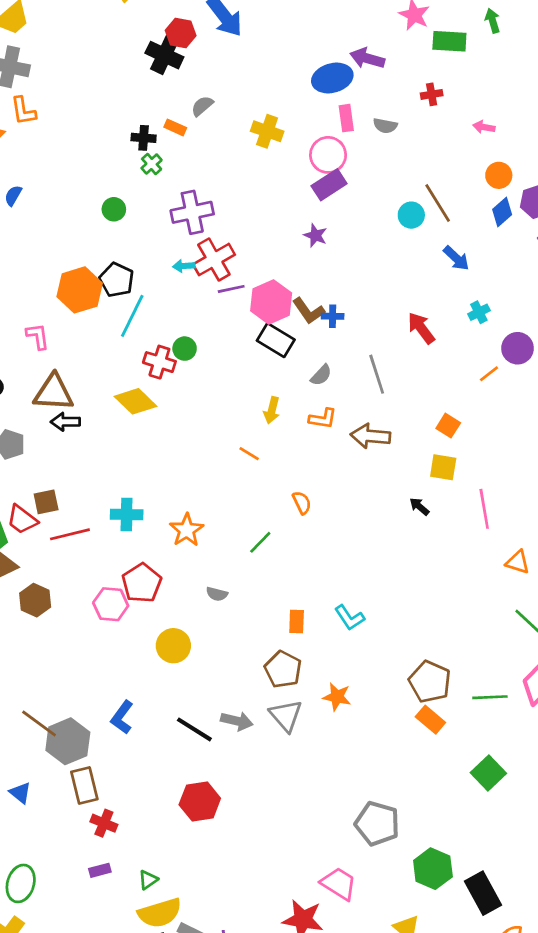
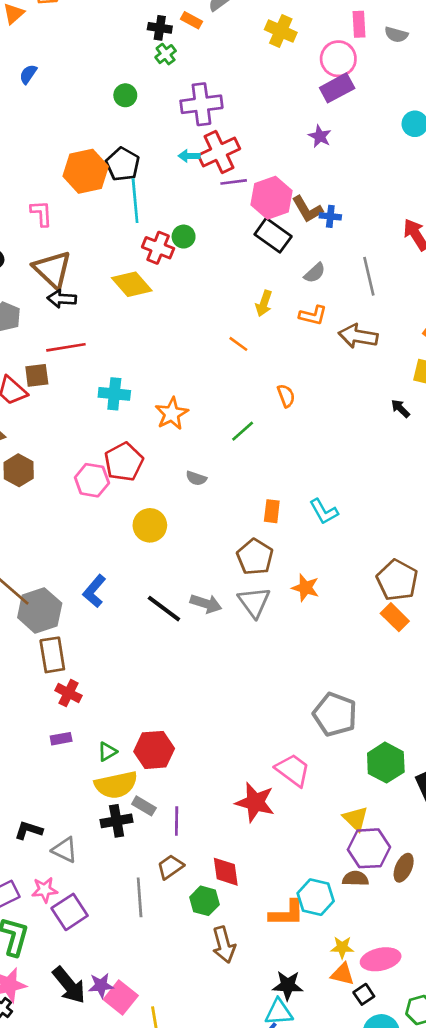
cyan line: (132, 316) -> (135, 201), turned -36
brown triangle: (54, 393) -> (52, 269), turned 36
red line: (70, 534) -> (66, 347), moved
red hexagon: (200, 801) -> (154, 750), moved

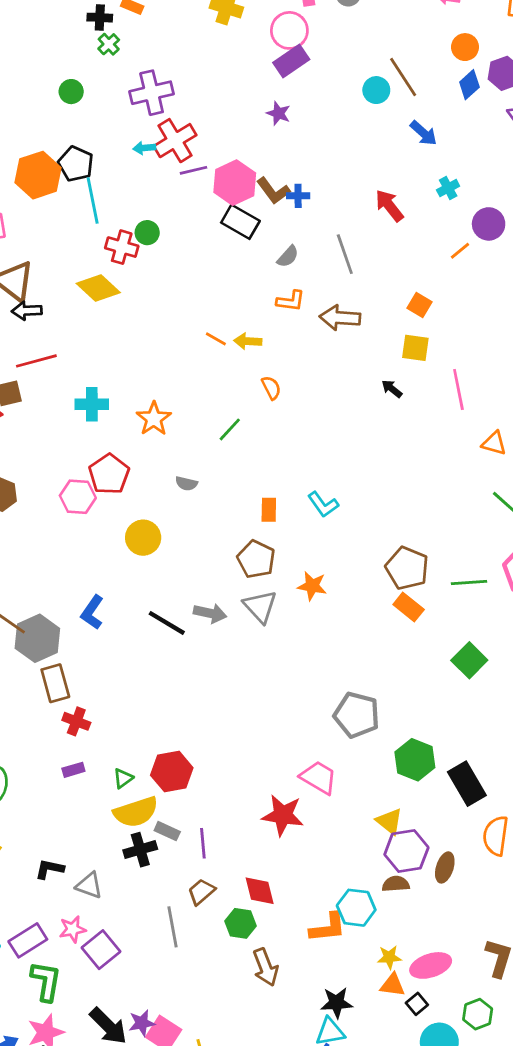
yellow arrow: (264, 303) -> (248, 341), moved, turned 80

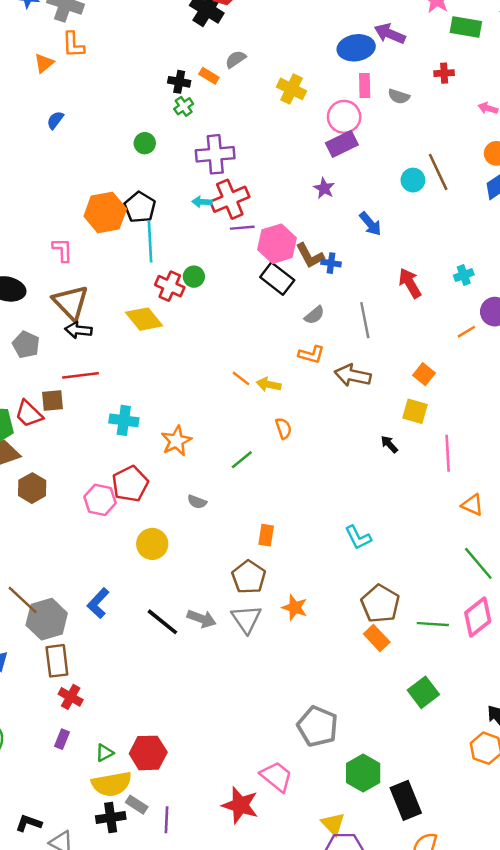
blue arrow: (423, 133) -> (370, 224), moved
cyan L-shape: (323, 504) -> (358, 537), moved
purple rectangle: (73, 770) -> (62, 739), turned -60

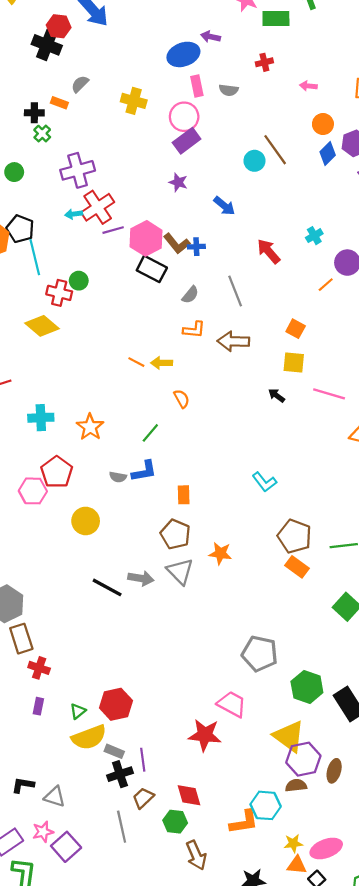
purple arrow: (390, 34) -> (211, 37), size x0.7
pink line: (448, 453) -> (329, 394), turned -60
blue L-shape: (98, 603) -> (144, 471), moved, turned -132
black cross: (111, 818) -> (120, 774), moved
yellow triangle: (333, 824) -> (289, 736), size x1.5

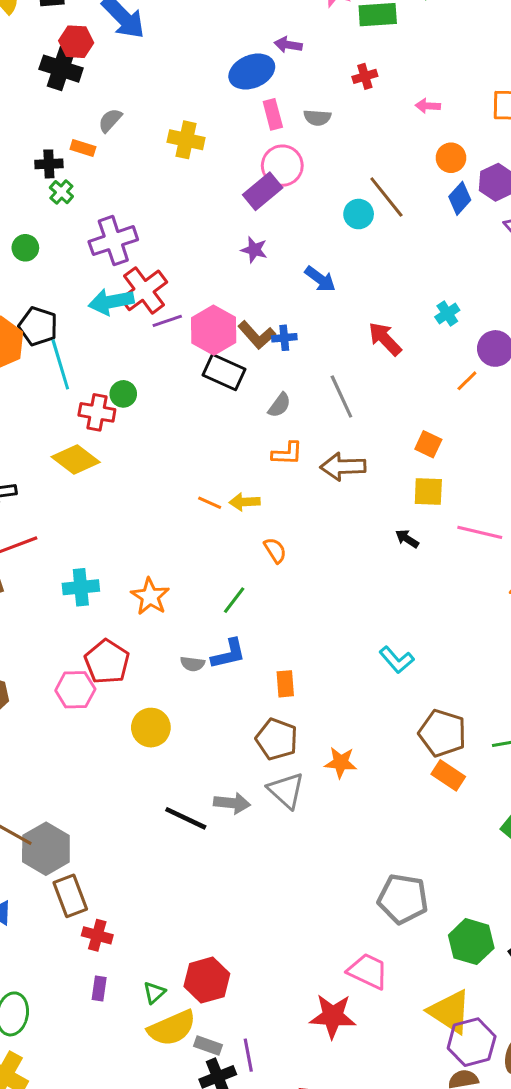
pink circle: (184, 117) -> (282, 166), moved
cyan arrow: (74, 214) -> (111, 302), size x1.8

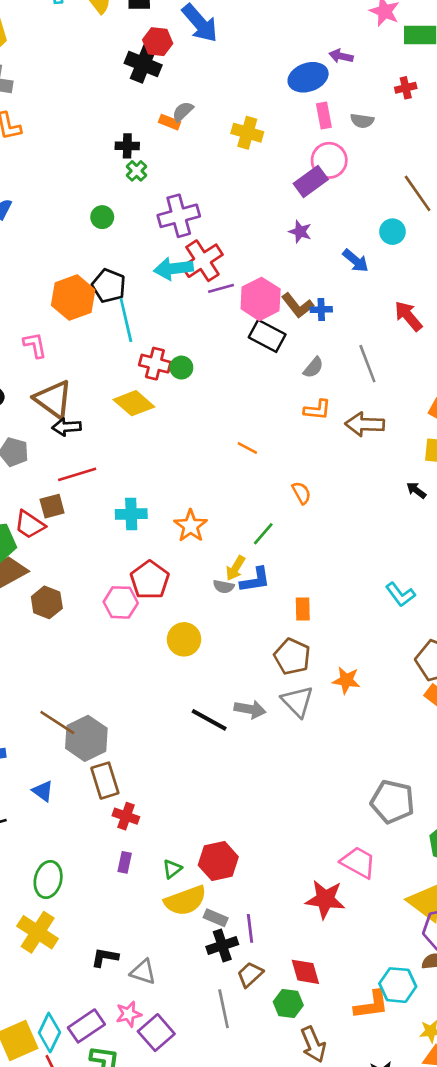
orange rectangle: (83, 148) -> (169, 122), moved
cyan circle: (359, 214) -> (392, 232), moved
green circle: (123, 394) -> (181, 368), moved
yellow arrow: (245, 502) -> (235, 568), moved, turned -60

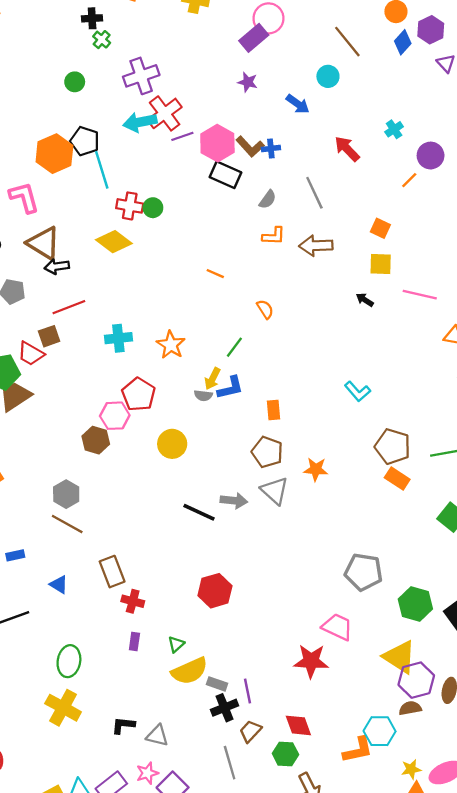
pink L-shape: (35, 345) -> (24, 197), size x1.4
brown hexagon: (47, 602) -> (96, 440), moved
gray hexagon: (86, 738) -> (66, 494), moved, size x0.7
red hexagon: (218, 861) -> (215, 591), moved

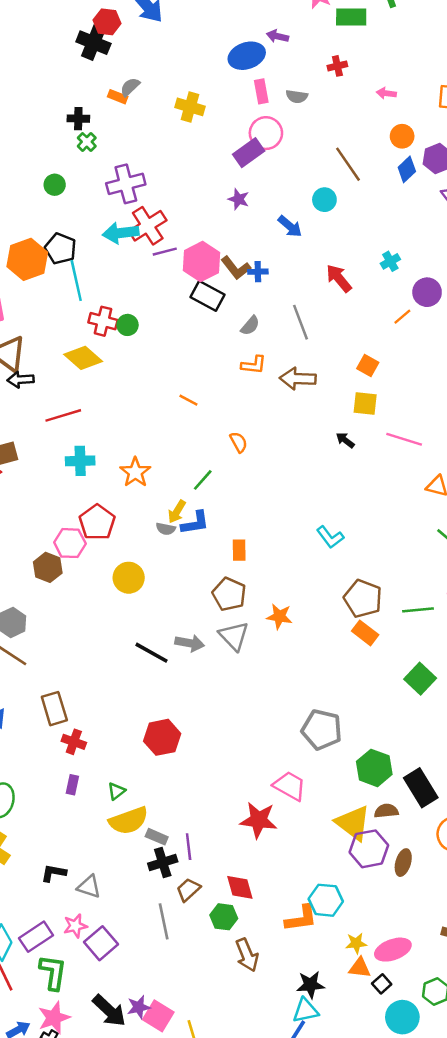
red line: (69, 307) -> (63, 415), moved
brown semicircle: (410, 708) -> (386, 811), moved

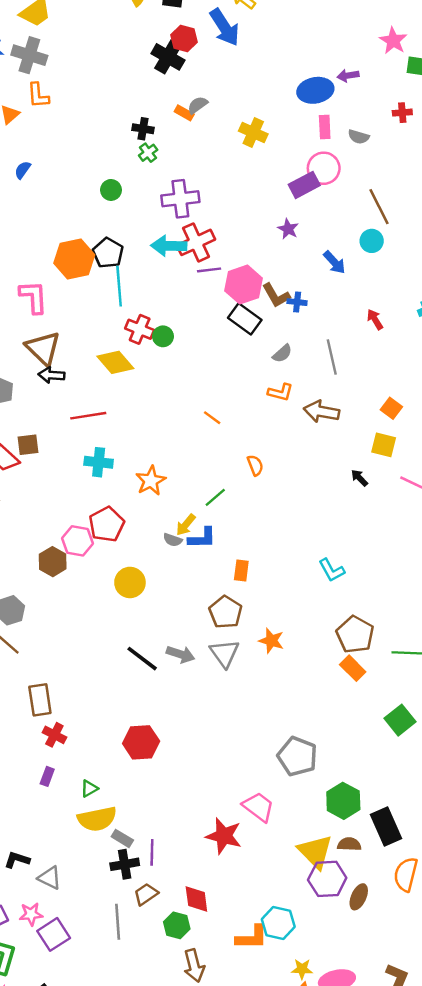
purple arrow: (277, 36) -> (348, 76), turned -30
brown line: (348, 164) -> (379, 207), moved
red arrow: (339, 278) -> (375, 319), size x0.7

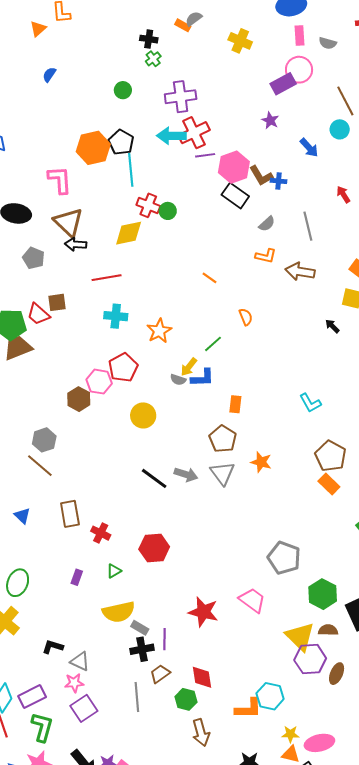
yellow diamond: (115, 362) -> (129, 233), turned -60
red cross: (54, 735) -> (101, 533), moved
green triangle: (89, 789) -> (114, 571), moved
red star: (224, 836) -> (203, 612), moved
pink star: (31, 914) -> (74, 683), moved

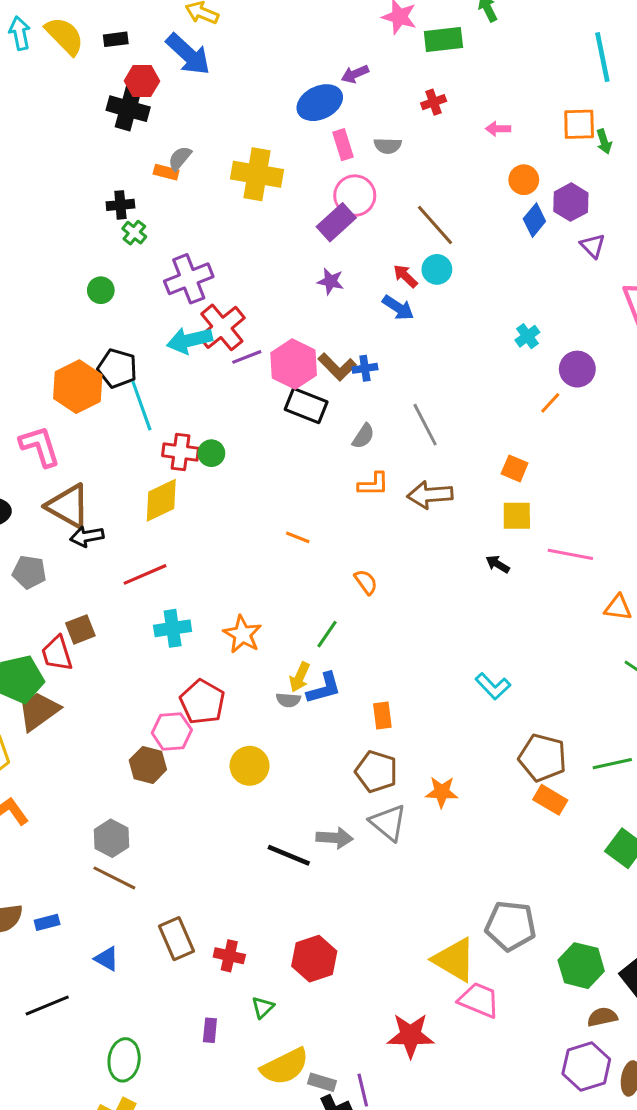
yellow cross: (240, 41) -> (257, 174), size x1.4
red arrow: (343, 194) -> (405, 276), moved
red trapezoid: (38, 314) -> (57, 654), turned 45
yellow triangle: (300, 637) -> (454, 960), moved

